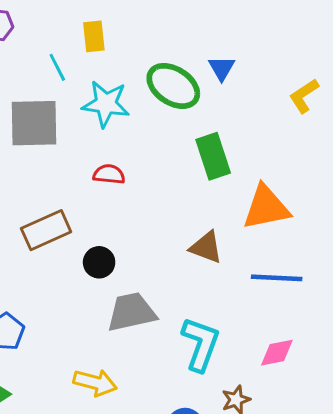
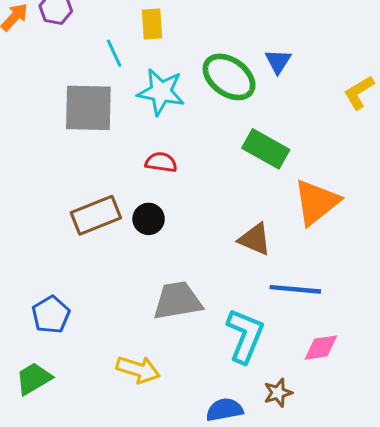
green rectangle: (213, 156) -> (266, 149), turned -45
orange triangle: (266, 207) -> (316, 202), turned -30
black circle: (99, 262) -> (149, 219), moved
blue line: (277, 278) -> (295, 289), moved

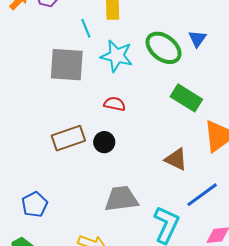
blue line: (295, 289) -> (202, 195), turned -44

